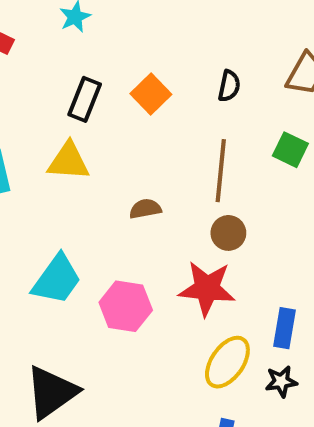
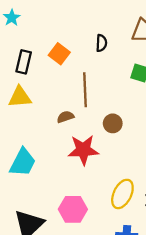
brown line: (221, 171) -> (85, 90), moved
red star: (207, 288) -> (83, 150), moved
pink hexagon: (126, 306) -> (73, 209), moved

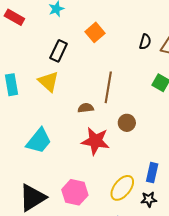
black semicircle: (101, 43) -> (145, 42), moved
orange square: (59, 54) -> (95, 32), moved
yellow triangle: (20, 97) -> (48, 82), turned 35

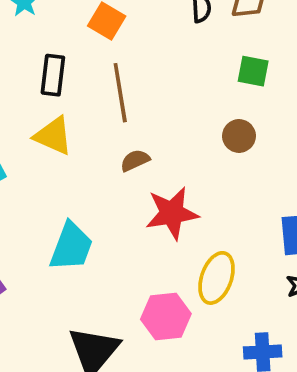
brown line: (108, 87) -> (120, 93), moved
brown circle: (127, 123) -> (239, 136), moved
yellow ellipse: (122, 188) -> (217, 278), moved

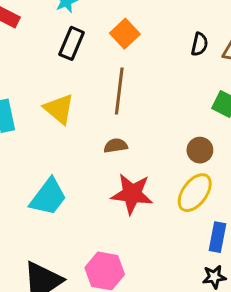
black rectangle: (53, 75) -> (72, 43), moved
yellow ellipse: (217, 278) -> (195, 193), moved

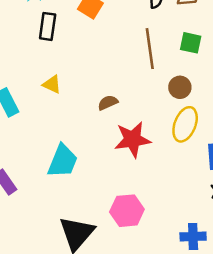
brown line: (119, 91) -> (150, 49), moved
yellow triangle: (59, 109) -> (52, 84), size x0.7

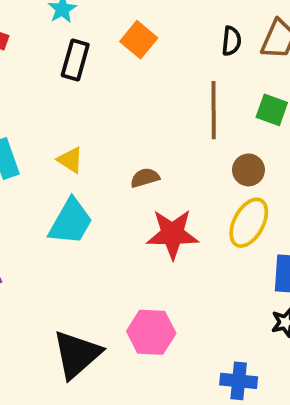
yellow triangle: (52, 84) -> (70, 160), moved
cyan trapezoid: (63, 161) -> (71, 222), moved

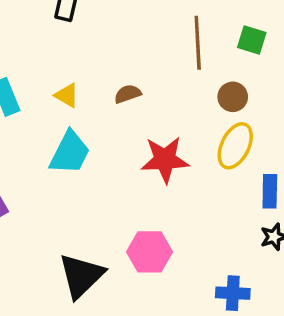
brown semicircle: (145, 178) -> (128, 94), moved

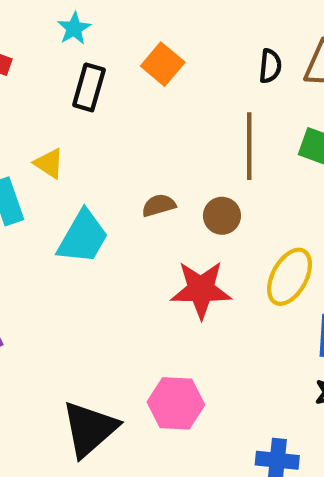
yellow triangle: (67, 95) -> (49, 163), moved
brown circle: (233, 97) -> (222, 216), moved
cyan trapezoid: (70, 153) -> (83, 237), moved

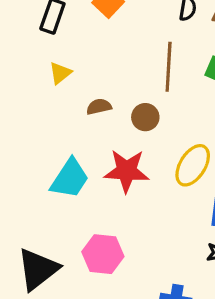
yellow triangle: (49, 163) -> (60, 73), moved, turned 45
cyan trapezoid: (83, 237) -> (70, 179), moved

